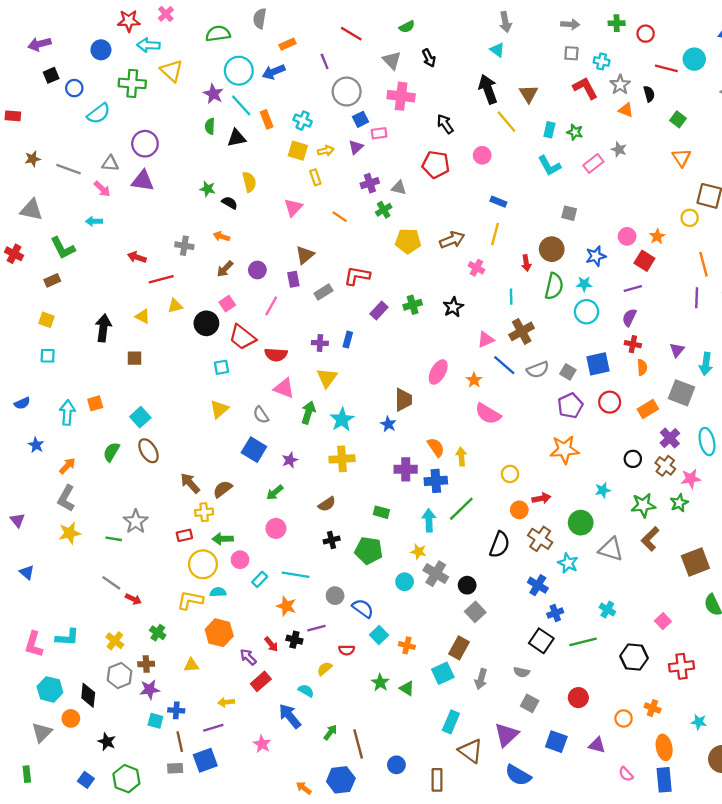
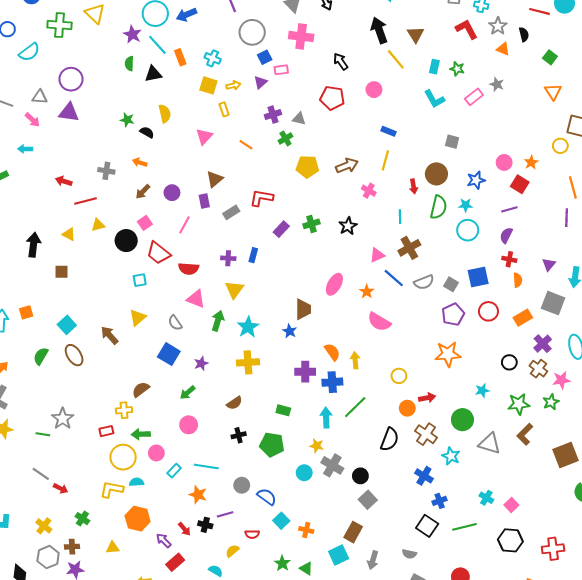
brown arrow: (190, 483) -> (109, 335), moved
pink square: (663, 621) -> (511, 505), moved

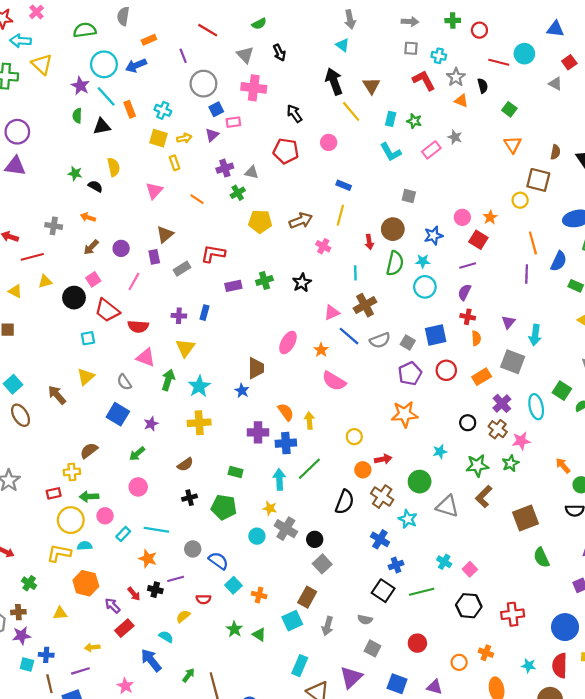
purple rectangle: (281, 229) -> (233, 286), turned 35

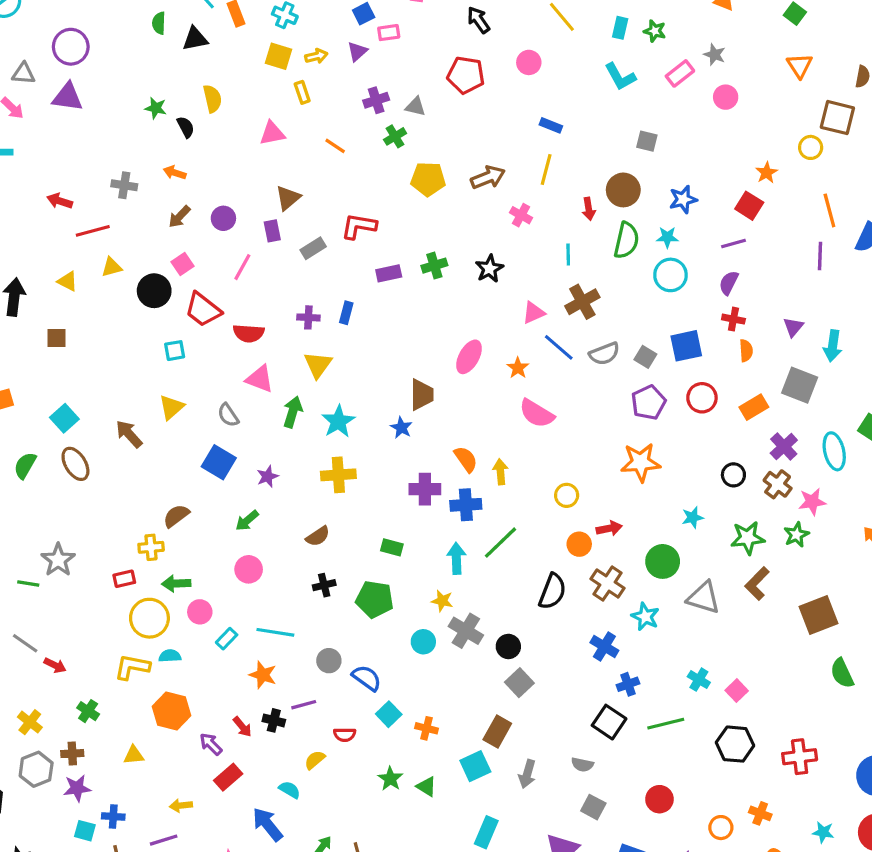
black semicircle: (95, 186) -> (186, 127), turned 32
pink triangle: (154, 191) -> (272, 133), turned 36
pink circle: (462, 217) -> (726, 97), moved

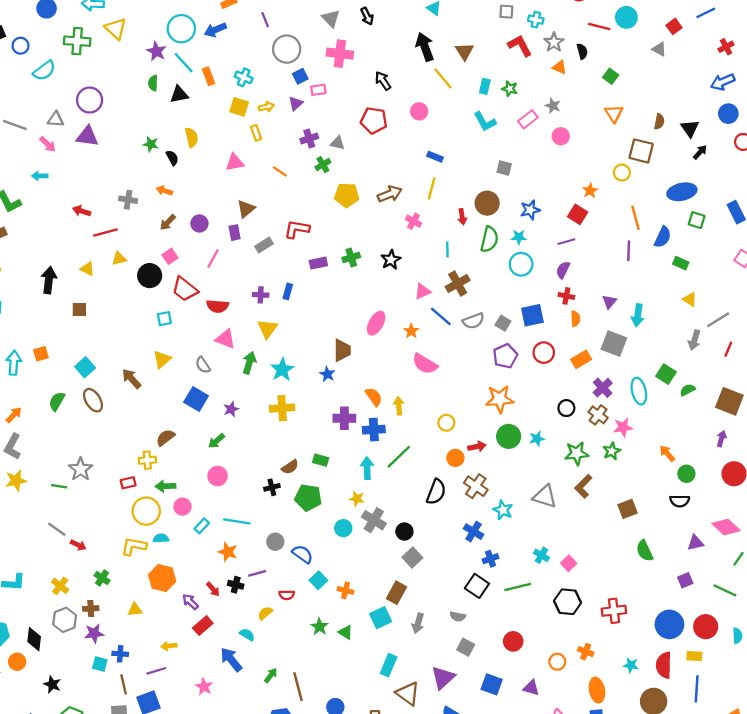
brown semicircle: (318, 536) -> (290, 467), moved
green circle: (663, 561) -> (509, 436), moved
brown square: (818, 615) -> (628, 509), size x0.7

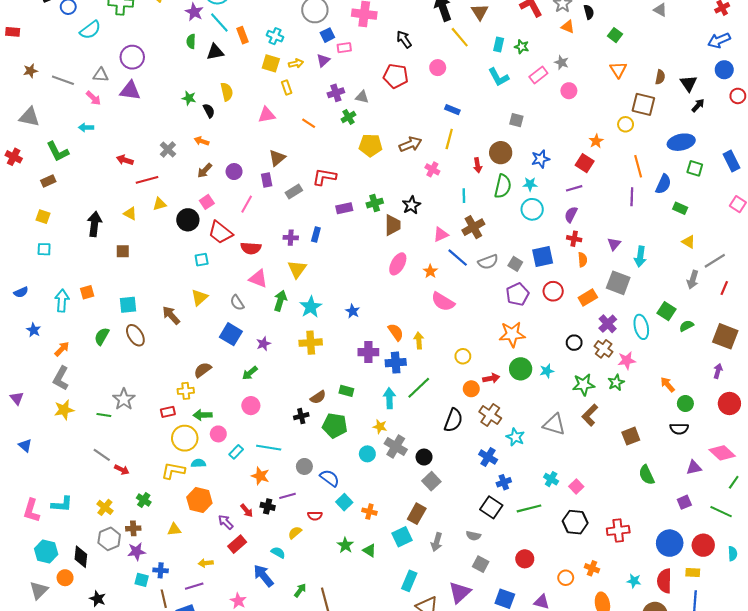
gray cross: (128, 200) -> (168, 149), turned 35
brown trapezoid: (342, 350) -> (393, 225), moved
cyan square: (85, 367) -> (128, 305), turned 36

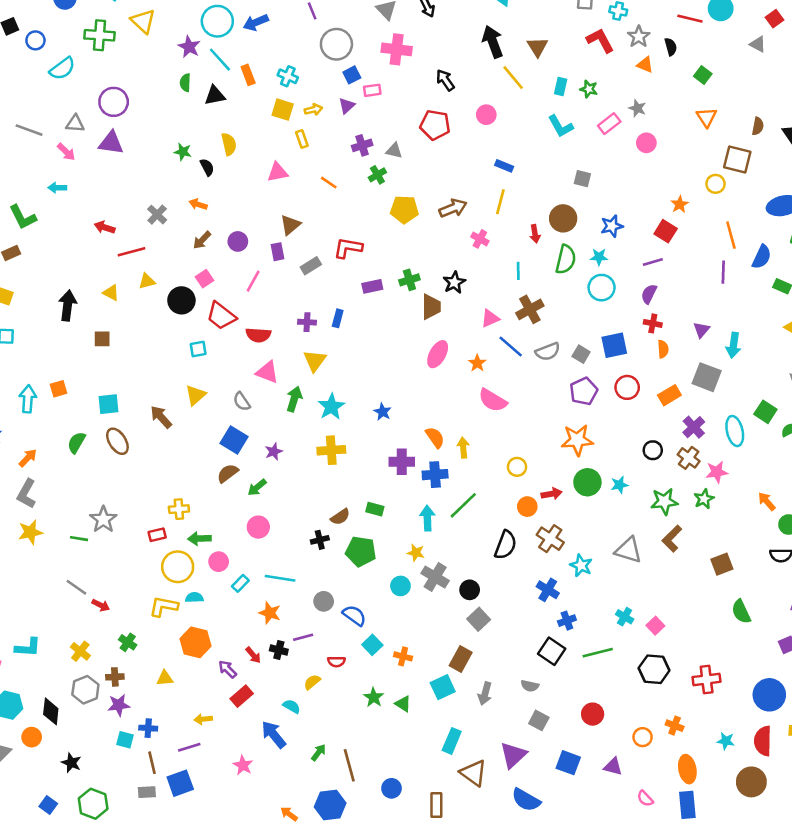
brown semicircle: (203, 370) -> (228, 473), moved

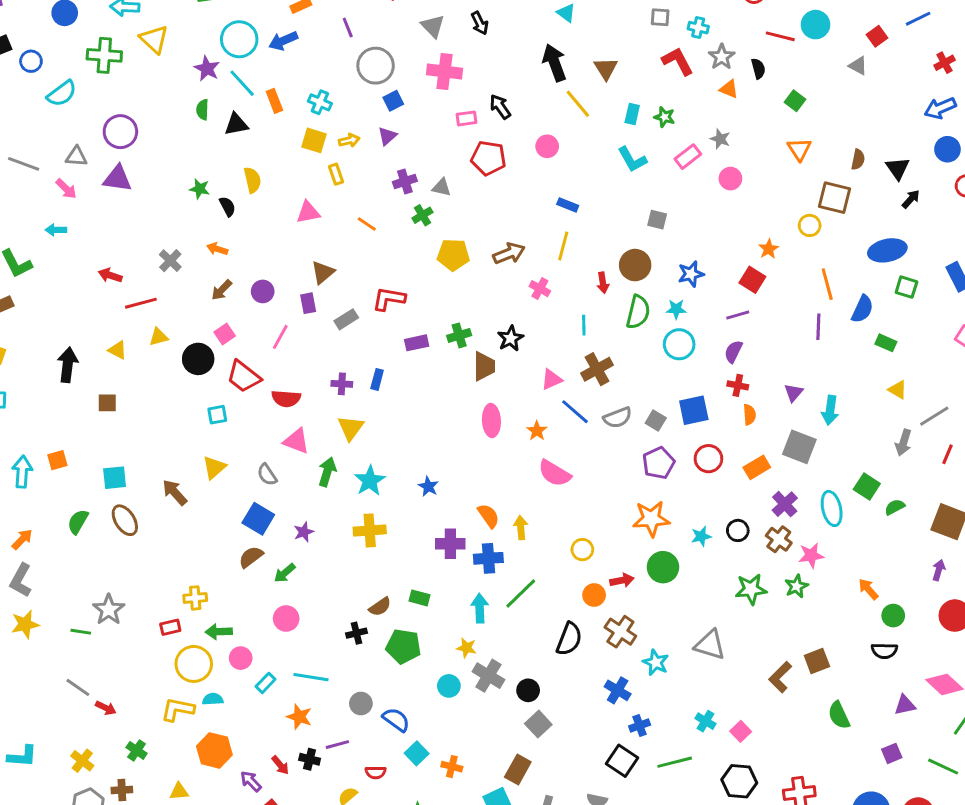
pink rectangle: (372, 90) -> (466, 118), moved
pink ellipse: (438, 354) -> (491, 421), turned -32
cyan star: (619, 485) -> (701, 536), moved
brown L-shape: (672, 539) -> (780, 677), moved

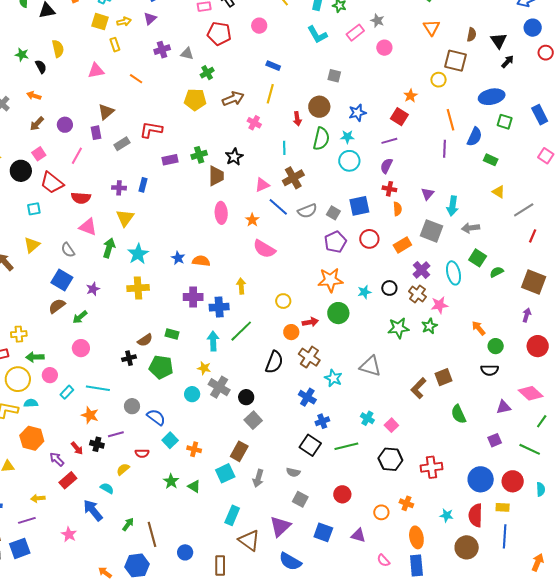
green cross: (422, 215) -> (207, 73), moved
gray arrow: (903, 443) -> (471, 228), moved, turned 66
orange semicircle: (488, 516) -> (201, 261), moved, turned -48

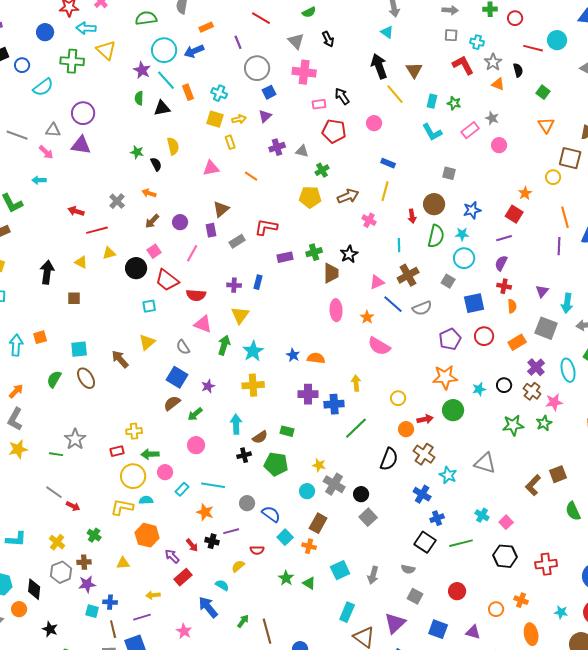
gray square: (333, 213) -> (448, 281), moved
cyan arrow: (213, 341) -> (236, 424), moved
brown rectangle: (239, 451) -> (318, 523), moved

